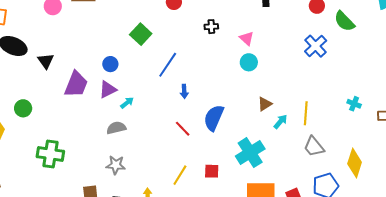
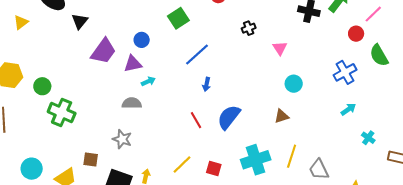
black cross: (211, 27) -> (249, 28), turned -32
cyan circle: (249, 62) -> (294, 84), moved
green circle: (23, 108) -> (42, 86), moved
yellow line: (306, 113) -> (292, 156), moved
cyan arrow: (280, 122) -> (348, 109), moved

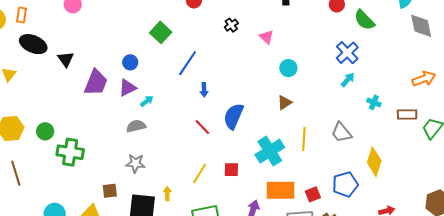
blue cross: (345, 72) -> (347, 53), moved
gray trapezoid: (319, 170) -> (341, 133), moved

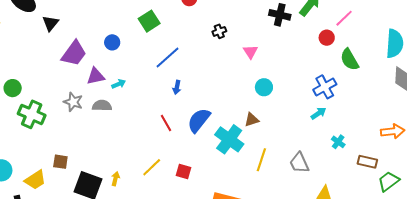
purple triangle: (128, 88) -> (96, 76), moved
cyan cross: (270, 151) -> (229, 139), moved, turned -36
gray star: (135, 163) -> (73, 102), moved

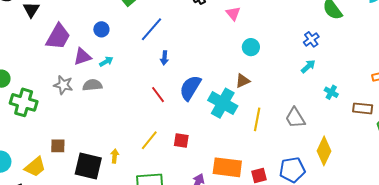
blue circle: (112, 42) -> (101, 29), moved
blue cross: (325, 87) -> (311, 39), size x0.7

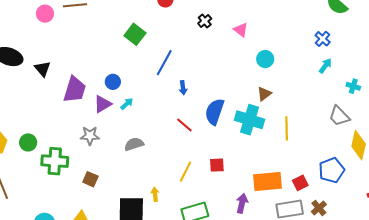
blue circle: (101, 29) -> (113, 82), moved
gray semicircle: (92, 85) -> (134, 144), moved
gray trapezoid: (295, 118) -> (339, 116), moved
brown square: (58, 146) -> (90, 179), moved, turned 35

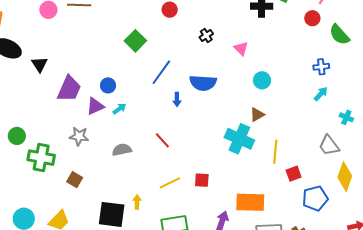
blue cross: (323, 39) -> (321, 67), turned 35
blue semicircle: (215, 112) -> (203, 83), moved, turned -112
red line: (184, 125) -> (162, 140), moved
yellow line: (186, 172) -> (170, 183), turned 30
red square: (300, 183) -> (294, 174), moved

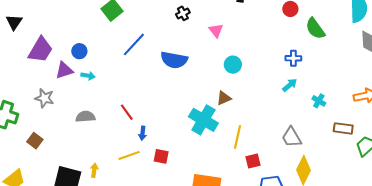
blue arrow: (177, 99) -> (143, 133), moved
cyan arrow: (119, 109) -> (88, 76), turned 40
cyan cross: (346, 117) -> (319, 101), moved

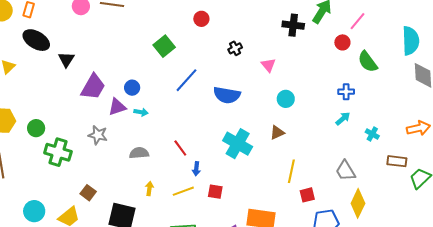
cyan cross: (203, 120) -> (238, 144), moved
brown square: (35, 141) -> (88, 193), moved
yellow arrow: (94, 170) -> (149, 189), moved

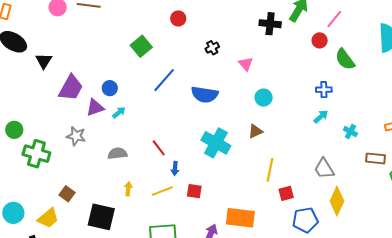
cyan arrow: (141, 112) -> (119, 112), turned -48

